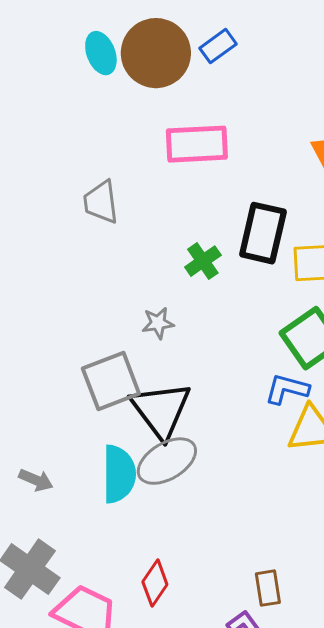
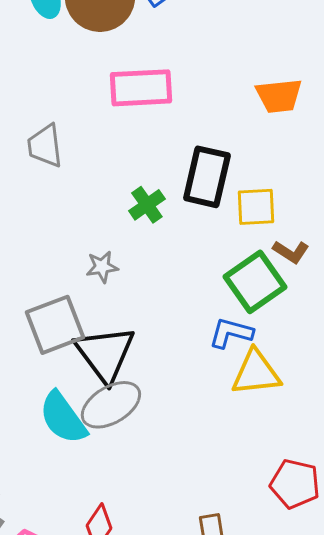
cyan semicircle: (119, 474) -> (63, 418), turned 144

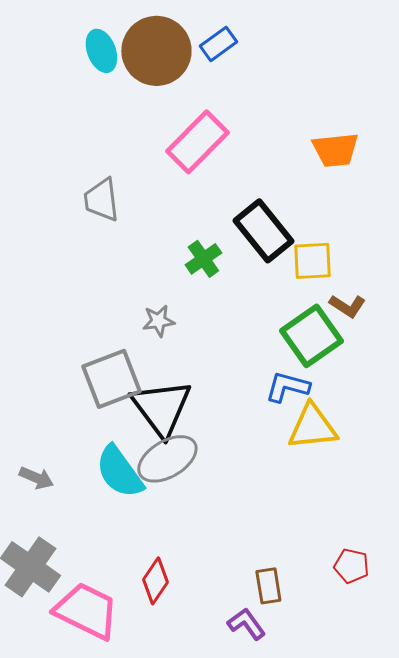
pink rectangle: (141, 88) -> (197, 142), turned -42
black rectangle: (207, 177) -> (263, 231), turned -52
red pentagon: (295, 484) -> (351, 566), moved, size x0.7

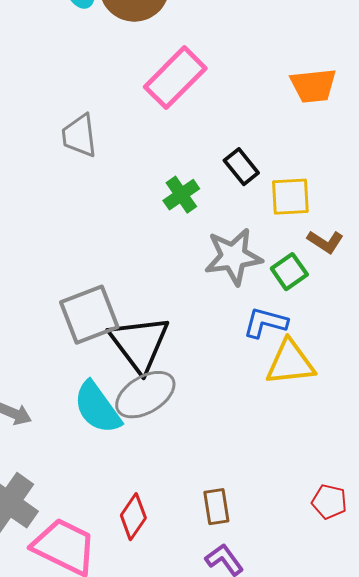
black rectangle: (263, 231) -> (241, 167), size x0.6
gray star: (158, 321) -> (233, 257), moved, size x1.8
green square: (311, 336) -> (289, 272), size x0.6
brown rectangle: (268, 586) -> (216, 507), moved

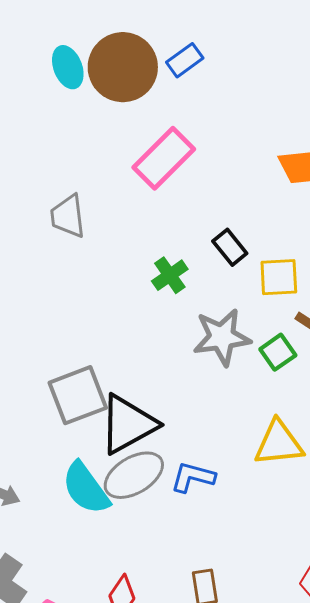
blue L-shape: (265, 323) -> (193, 477), moved
black triangle: (139, 344) -> (128, 424), turned 38

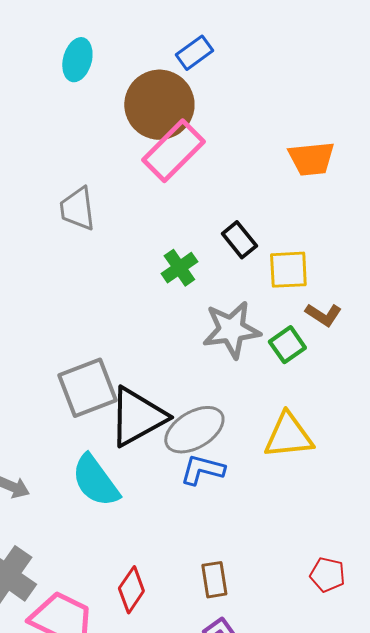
cyan ellipse: (68, 67) -> (77, 60), turned 36
brown circle: (123, 67) -> (159, 105), moved
gray ellipse: (134, 475) -> (194, 430), moved

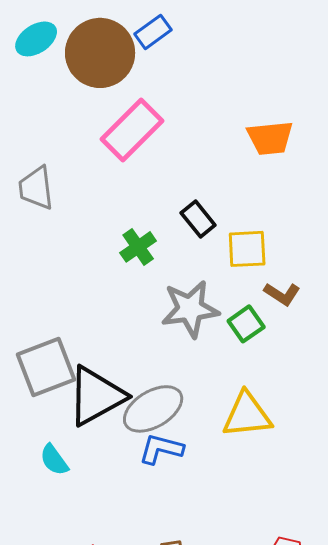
cyan ellipse: (77, 60) -> (36, 39), turned 42
brown circle: (159, 105) -> (100, 53), moved
cyan semicircle: (95, 481) -> (54, 460), size x0.6

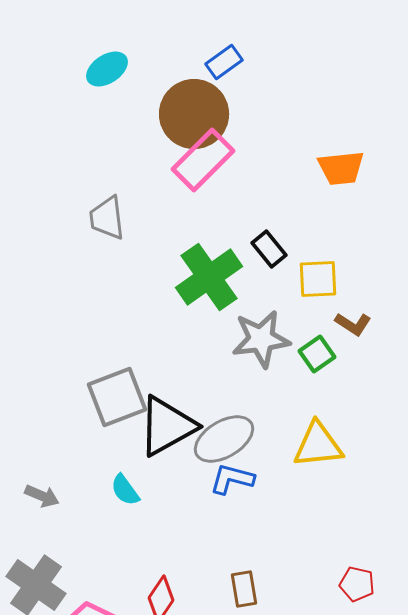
brown circle: (100, 53) -> (194, 114), moved
green cross: (138, 247) -> (209, 277), size x1.8

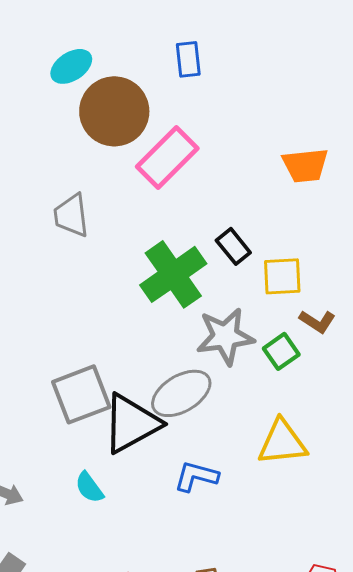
blue rectangle: (224, 62) -> (188, 59), turned -60
brown circle: (194, 114) -> (114, 111), moved
gray ellipse: (224, 439) -> (181, 393), moved

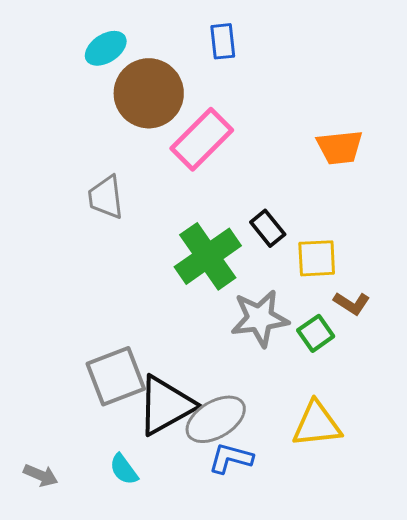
gray ellipse: (181, 393) -> (216, 419), moved

